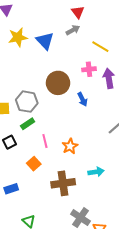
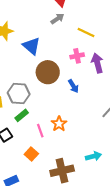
blue triangle: (45, 41) -> (32, 46), moved
orange star: (70, 146) -> (59, 124), moved

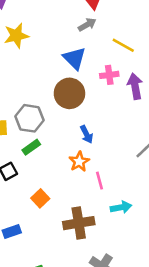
blue triangle: (32, 46) -> (74, 58), moved
blue arrow: (73, 86) -> (87, 134), moved
pink line: (40, 131) -> (100, 181), moved

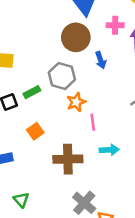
gray hexagon: (30, 118) -> (62, 76), moved
blue arrow: (87, 134) -> (101, 60), moved
green rectangle: (31, 147) -> (32, 92), moved

